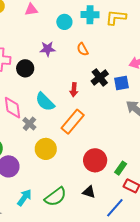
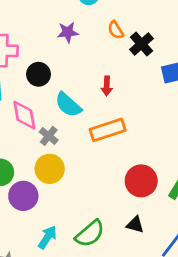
black circle: (25, 68) -> (38, 74), moved
black cross: (100, 77) -> (141, 44), moved
orange rectangle: (73, 122) -> (108, 130), turned 35
yellow circle: (46, 149) -> (50, 169), moved

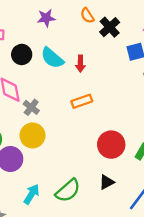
cyan semicircle: (68, 105) -> (52, 58), moved
orange rectangle: (108, 130) -> (82, 101), size x0.7
black triangle: (135, 225) -> (107, 182), turned -42

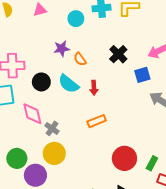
orange semicircle: (87, 16) -> (80, 59), moved

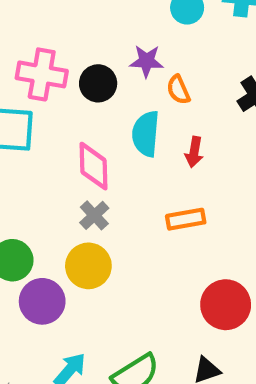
black circle: (41, 82) -> (98, 83), moved
cyan semicircle: (69, 84) -> (146, 134), turned 45
pink diamond: (32, 114) -> (94, 166), moved

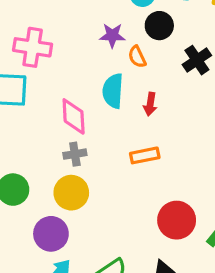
black circle: (98, 83) -> (159, 26), moved
gray cross: (94, 215) -> (75, 154), turned 35
purple circle: (42, 301) -> (51, 234), moved

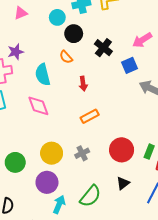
purple star: (112, 35) -> (16, 52), moved
cyan semicircle: (113, 91) -> (43, 75), moved
gray cross: (75, 154) -> (82, 153), moved

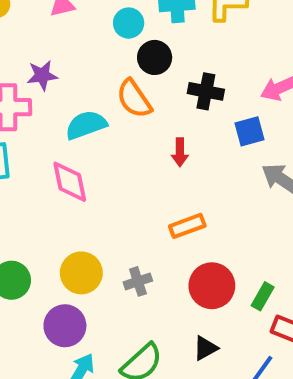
black cross: (103, 48) -> (206, 91), turned -36
orange semicircle: (66, 57) -> (134, 99), size x1.5
cyan semicircle: (43, 75) -> (86, 125), turned 75
red arrow: (83, 84) -> (180, 152), moved
orange rectangle: (90, 116) -> (187, 226), moved

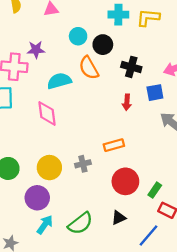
cyan circle: (129, 23) -> (78, 36), moved
red arrow: (180, 152) -> (127, 102), moved
gray cross: (138, 281) -> (83, 164), moved

